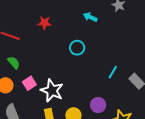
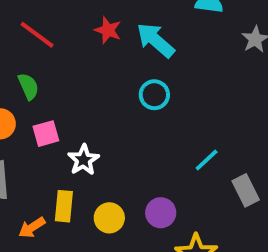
cyan arrow: (90, 17) -> (155, 40), moved, size x1.5
white star: (52, 91) -> (84, 160), size x0.7

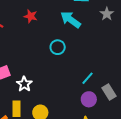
cyan arrow: (155, 40) -> (71, 20), moved
purple circle: (161, 213) -> (89, 99), moved

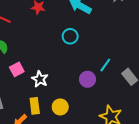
purple circle: (89, 99) -> (88, 79), moved

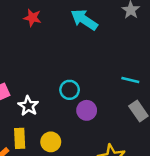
cyan circle: (70, 36) -> (70, 90), moved
cyan line: (105, 65) -> (130, 80), moved, turned 64

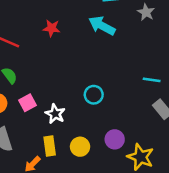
purple circle: (87, 110) -> (115, 139), moved

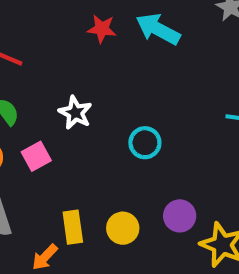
red star: (52, 28) -> (102, 29), moved
white star: (55, 114) -> (75, 113), moved

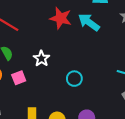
red star: (102, 29) -> (61, 18), size x1.5

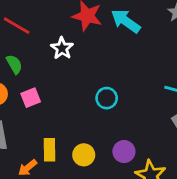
white star: (41, 59) -> (62, 48), moved

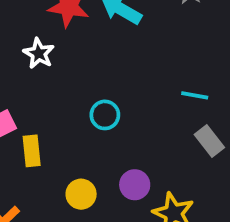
yellow rectangle: (49, 150) -> (32, 151), moved

